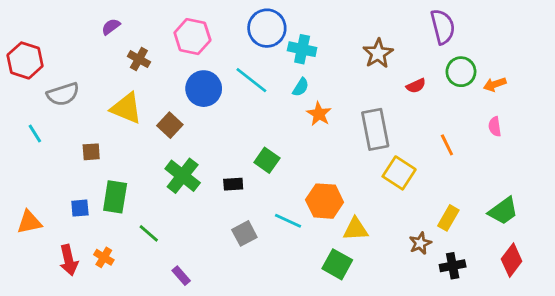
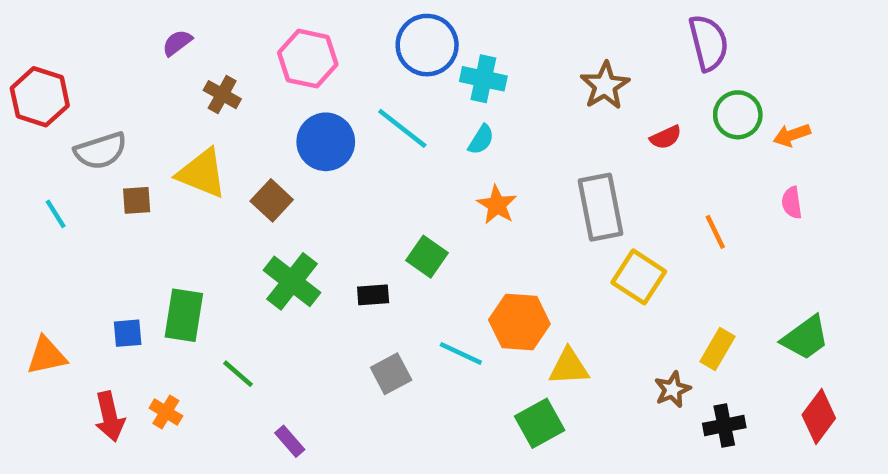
orange star: (319, 114) -> (497, 205), moved
brown square: (91, 152) -> (137, 200), moved
green square: (337, 264) -> (540, 423), turned 32

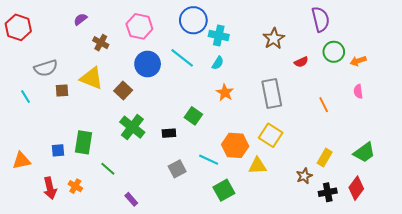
red hexagon: (40, 97) -> (18, 27), moved
yellow square: (639, 277) -> (271, 135), moved
red diamond: (819, 417) -> (356, 188), moved
green square: (540, 423) -> (224, 190), moved

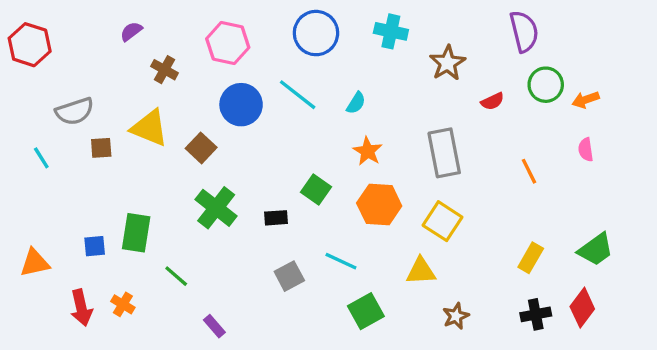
cyan cross: (219, 35) -> (391, 31), moved
orange hexagon: (235, 145) -> (379, 205), moved
brown star: (304, 176) -> (456, 316), moved

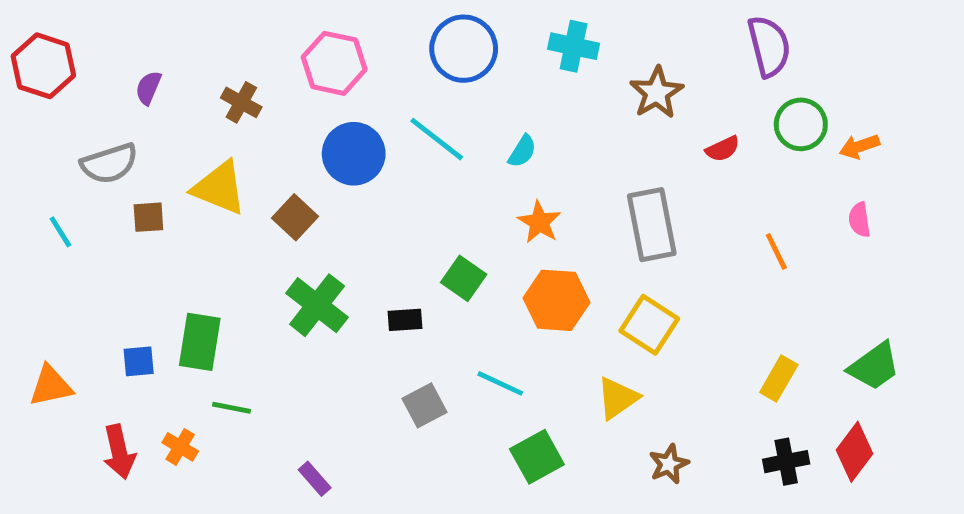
purple semicircle: (131, 31) -> (148, 88), moved, turned -30
yellow triangle: (421, 271) -> (618, 398), turned -32
green line: (176, 276) -> (232, 408), moved, turned -30

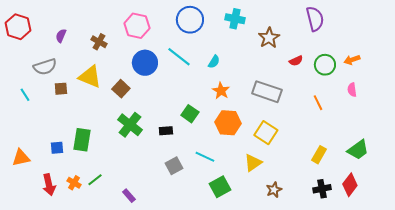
green circle: (801, 124) -> (325, 65), moved
gray rectangle: (652, 225) -> (267, 92), turned -60
green line: (232, 408) -> (95, 180), moved, turned -49

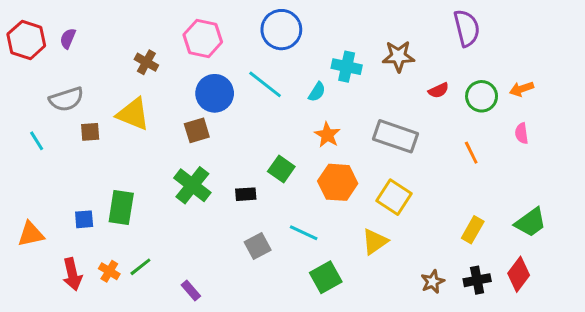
cyan cross: (235, 19) -> (347, 67), moved
purple semicircle: (61, 36) -> (68, 38), moved
brown star: (269, 38) -> (398, 56), turned 30
brown square: (121, 89) -> (197, 130), moved, turned 30
brown star: (274, 190) -> (433, 282), moved

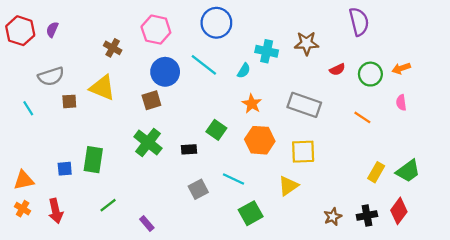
orange line: (471, 153) -> (362, 117), turned -30
yellow square: (394, 197) -> (303, 152), turned -35
yellow rectangle: (473, 230) -> (376, 172), moved
orange cross: (109, 271) -> (23, 209), moved

